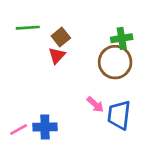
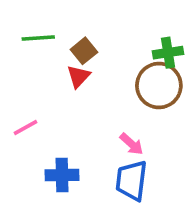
blue trapezoid: (119, 115) -> (131, 181), moved
pink line: (19, 130) -> (25, 128), moved

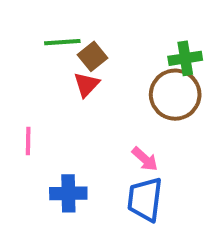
green line: (38, 38) -> (62, 42), moved
pink line: (25, 128) -> (28, 141), turned -60

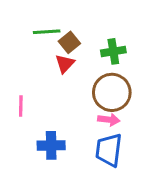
green cross: (185, 58) -> (113, 51), moved
brown circle: (175, 95) -> (112, 92), moved
pink arrow: (145, 159) -> (109, 120), turned -35

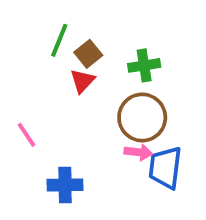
green line: (47, 32) -> (59, 40), turned -64
pink line: (21, 106) -> (26, 135), turned -35
blue trapezoid: (109, 150) -> (165, 168), moved

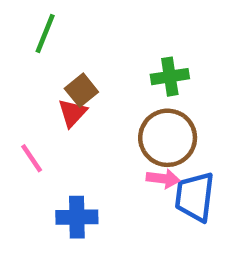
green line: (59, 40) -> (45, 34), moved
brown square: (88, 54) -> (81, 90), moved
red triangle: (82, 81) -> (72, 113), moved

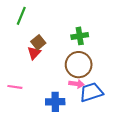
pink line: (32, 158) -> (15, 87), moved, turned -48
blue trapezoid: (195, 197) -> (91, 92), turned 65
blue cross: (77, 217) -> (55, 102), moved

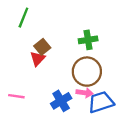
blue cross: (55, 102) -> (61, 101), moved, turned -30

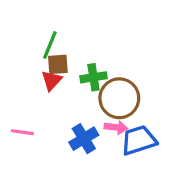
green line: (23, 18) -> (50, 45), moved
green cross: (88, 40) -> (93, 77), moved
brown square: (42, 47) -> (58, 64), turned 35

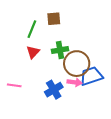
brown square: (58, 64) -> (54, 19), moved
blue trapezoid: (139, 140) -> (91, 76), moved

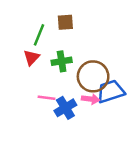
green cross: (60, 50) -> (62, 61), moved
red triangle: (33, 52) -> (31, 58), moved
pink line: (14, 85) -> (47, 98), moved

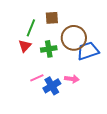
brown circle: (93, 76) -> (74, 38), moved
blue trapezoid: (111, 91) -> (88, 51), moved
pink line: (47, 98) -> (37, 78), turned -32

